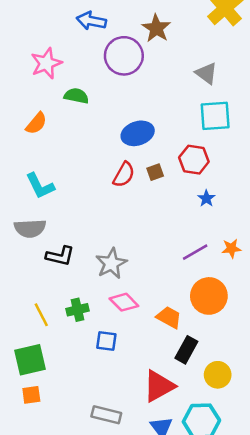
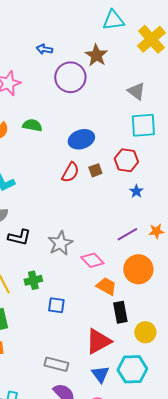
blue arrow: (91, 21) -> (44, 49), size x0.7
green semicircle: (76, 96) -> (32, 125), moved
pink diamond: (124, 302) -> (92, 260), moved
black rectangle: (186, 350) -> (120, 312), turned -40

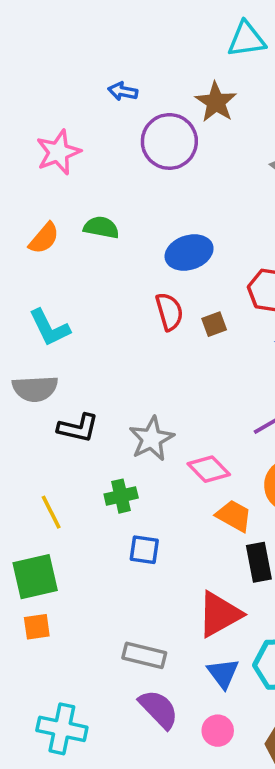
brown square: (95, 170) -> (214, 324), moved
red semicircle: (70, 172) -> (169, 312), turned -45
green cross: (33, 280) -> (121, 496), moved

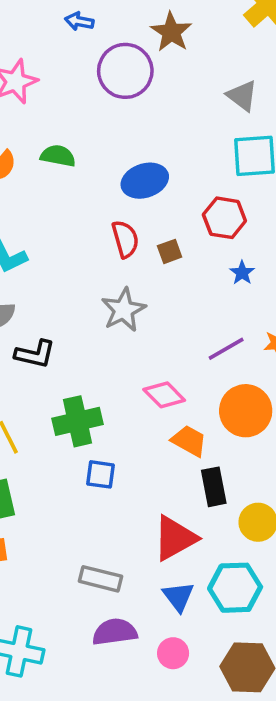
gray star: (151, 439) -> (124, 310), moved
green cross: (121, 496) -> (78, 421), size x1.5
purple semicircle: (159, 709) -> (115, 632), turned -54

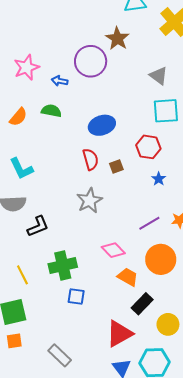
blue arrow: (79, 21) -> (60, 81), moved
black L-shape: (35, 354) -> (38, 226), turned -35
black rectangle: (214, 487) -> (142, 304), turned 55
gray rectangle: (101, 579) -> (60, 355), moved, turned 30

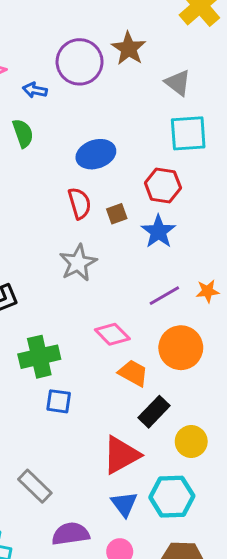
brown star: (117, 39) -> (129, 48), moved
green semicircle: (51, 111) -> (23, 133), turned 60
blue star: (159, 179) -> (158, 232), moved, size x1.6

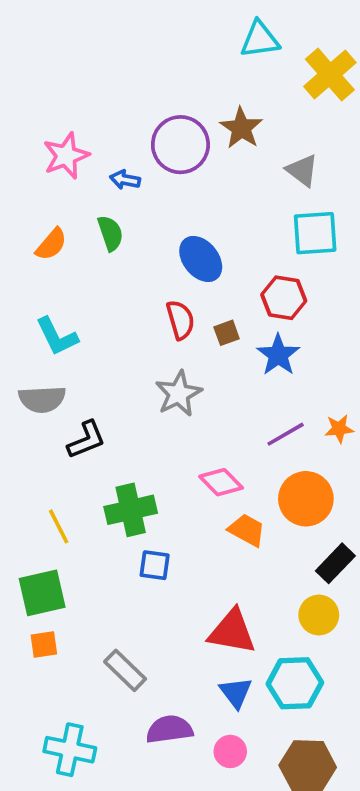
blue ellipse: (96, 154) -> (201, 259), turned 69
black rectangle: (154, 412) -> (335, 563), moved
red triangle: (121, 455) -> (232, 632), turned 39

